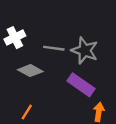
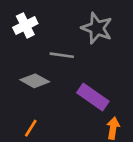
white cross: (15, 38) -> (25, 25), moved
gray star: (85, 51) -> (97, 28), moved

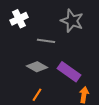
gray diamond: (35, 81) -> (37, 67), moved
orange line: (31, 128) -> (37, 95), moved

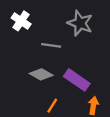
white cross: (19, 19) -> (21, 21), turned -30
orange line: (37, 95) -> (52, 106), moved

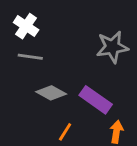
gray star: (80, 23) -> (112, 47), moved, turned -30
gray line: (51, 45) -> (30, 57), moved

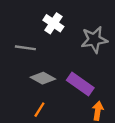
white cross: (26, 26) -> (53, 23), moved
orange line: (65, 132) -> (39, 110), moved

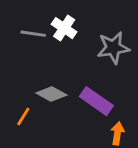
gray line: (25, 48) -> (33, 34), moved
orange line: (39, 110) -> (23, 117), moved

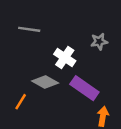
white cross: (64, 28) -> (65, 57), moved
gray star: (113, 48) -> (99, 42), size x0.6

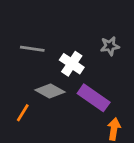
gray line: (29, 29) -> (32, 49), moved

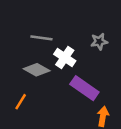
gray line: (32, 49) -> (41, 38), moved
gray diamond: (50, 91) -> (37, 70), moved

